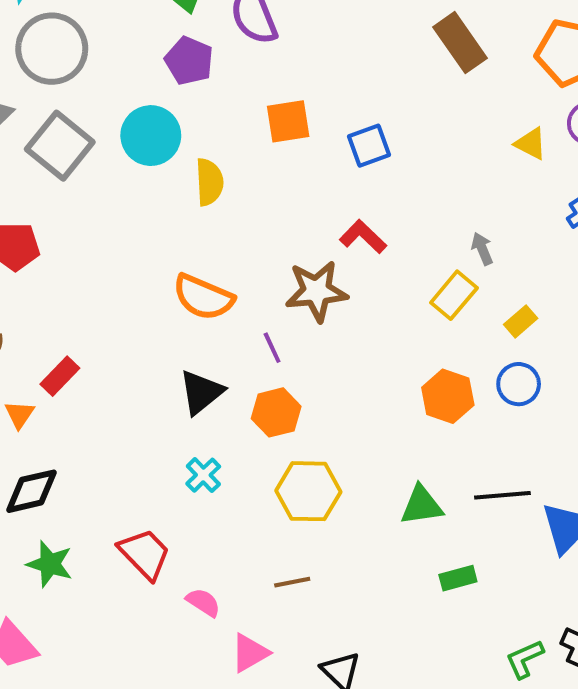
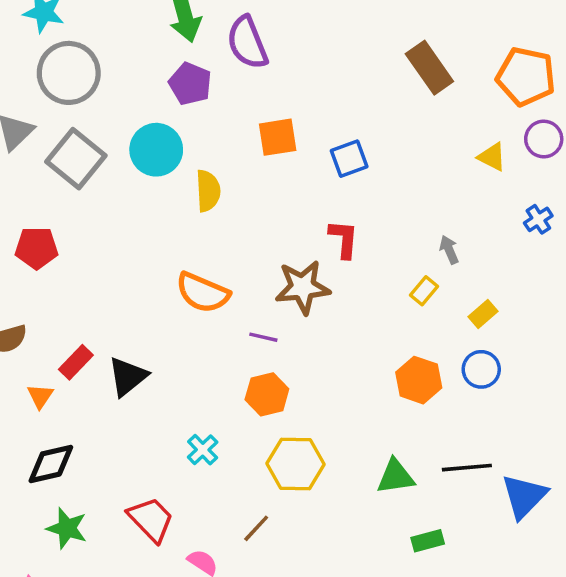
red L-shape: (363, 237) -> (344, 239), turned 51
yellow rectangle: (454, 295) -> (424, 291), size x0.7
purple line: (272, 348) -> (263, 337), turned -52
black triangle: (201, 392) -> (128, 376), moved
brown line: (292, 582) -> (256, 528), moved, turned -36

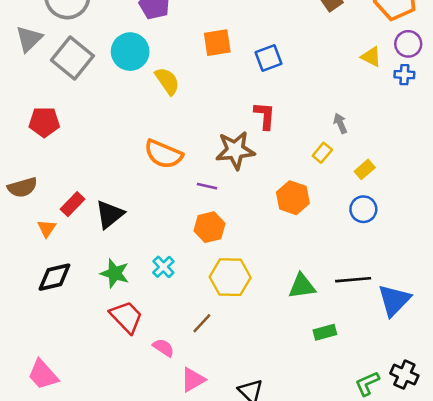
yellow semicircle: (208, 191) -> (167, 81), turned -32
blue cross: (538, 219) -> (404, 75), moved, turned 36
orange hexagon: (419, 380) -> (293, 198), moved
green star: (67, 528) -> (115, 273), moved

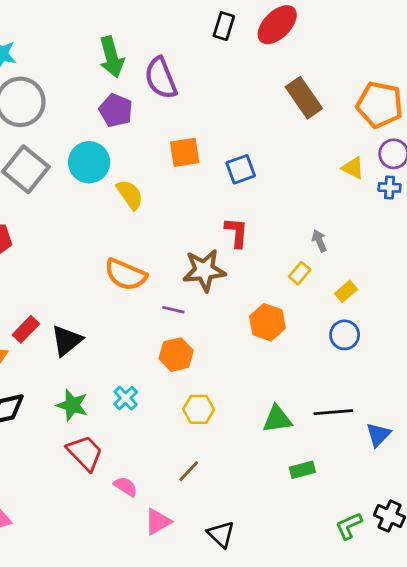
yellow hexagon: (230, 277) -> (199, 409), size x0.7
blue triangle: (394, 300) -> (378, 435), size x0.7
brown line: (202, 323) -> (189, 471), moved

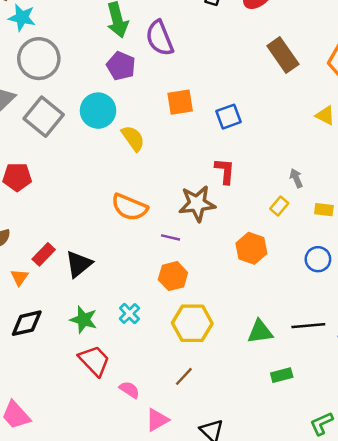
yellow rectangle: (346, 291) -> (324, 210), moved, turned 48
yellow hexagon: (199, 409) -> (192, 323), size x1.5

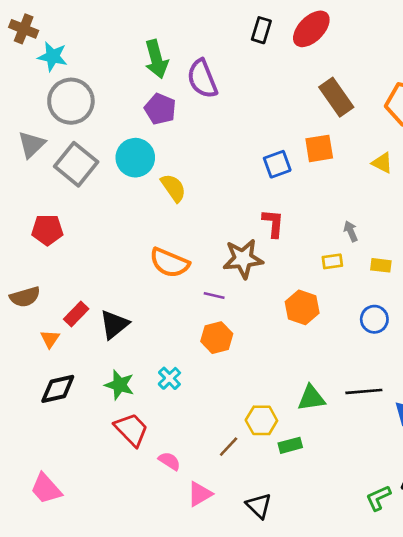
orange square: (180, 102) -> (319, 148), moved
yellow rectangle: (279, 206) -> (332, 261), turned 42
yellow hexagon: (192, 323) -> (261, 420), moved, size x0.7
green rectangle: (282, 375) -> (290, 445), moved

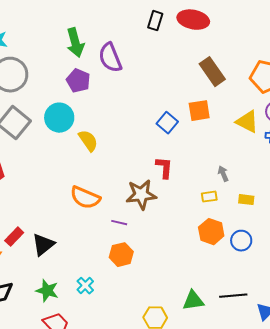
red ellipse: (311, 29) -> (193, 20), turned 56
yellow triangle: (382, 163) -> (247, 122), size x1.4
blue square: (277, 164) -> (167, 123), turned -30
orange hexagon: (302, 307) -> (211, 232), moved

